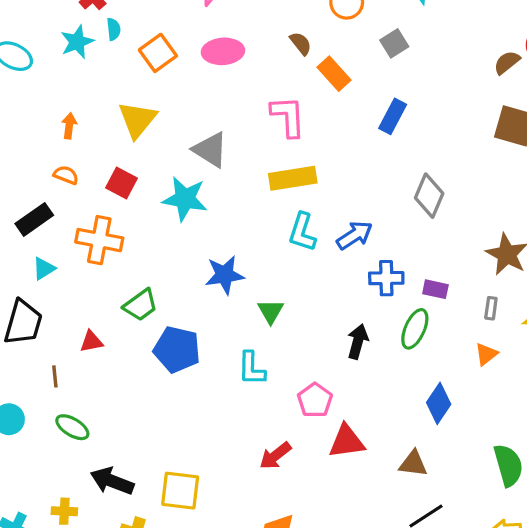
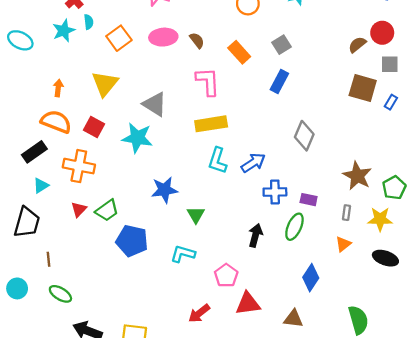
brown semicircle: (301, 43) -> (197, 40), moved
gray square: (394, 43) -> (281, 45), moved
orange semicircle: (66, 175) -> (56, 122), size x1.8
red triangle: (91, 342) -> (79, 209), moved, turned -35
cyan L-shape: (252, 368) -> (183, 254), turned 105

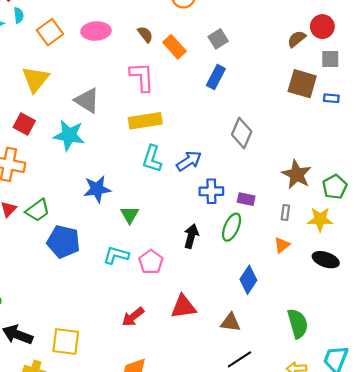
brown semicircle: (197, 40) -> (145, 34), moved
blue rectangle: (391, 102) -> (331, 98), turned 64
pink pentagon: (226, 275) -> (151, 262), moved

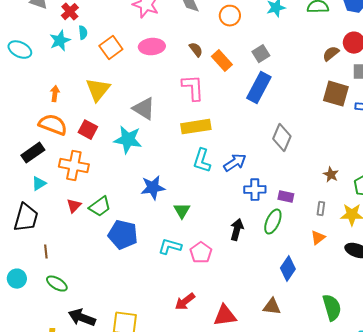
blue rectangle: (216, 77) -> (259, 88), size x1.4
brown star: (297, 174) -> (331, 175), size x0.6
red triangle: (183, 307) -> (225, 316), moved

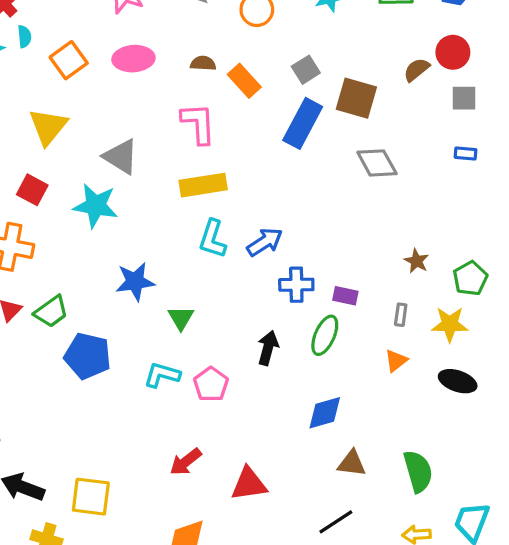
brown semicircle: (196, 50) -> (203, 63), turned -49
brown square: (336, 94) -> (356, 98), moved
gray diamond: (282, 138) -> (377, 163), moved, turned -52
blue diamond: (288, 269) -> (325, 413), moved, turned 40
brown triangle: (272, 307) -> (352, 463), moved

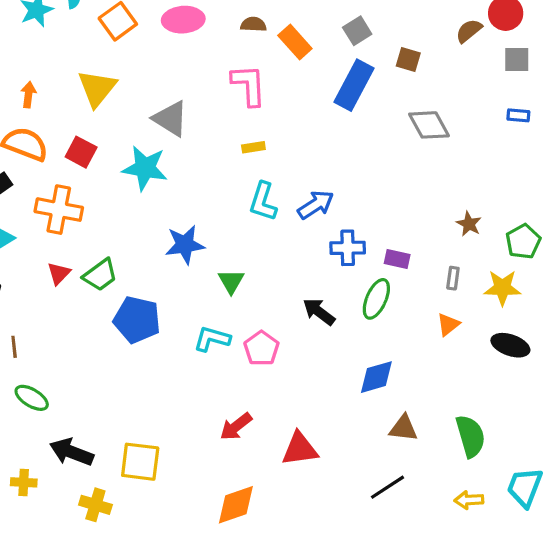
brown square: (356, 98) -> (408, 60), size x0.6
yellow rectangle: (203, 185) -> (253, 147), size x0.5
black arrow: (268, 348) -> (319, 312), turned -68

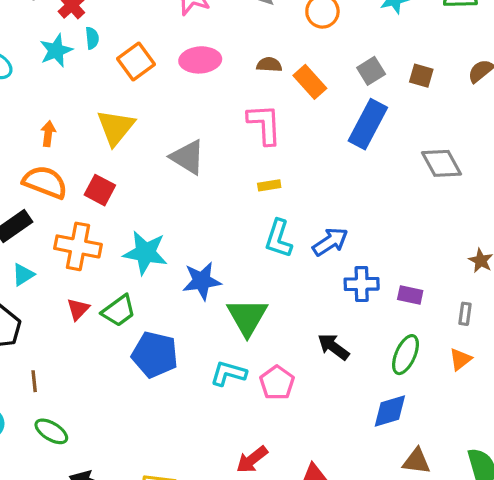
brown square: (408, 60) -> (421, 76), moved
cyan star: (145, 168) -> (145, 253), moved
green triangle: (231, 281) -> (247, 317), size x1.6
green ellipse: (376, 299) -> (405, 355), moved

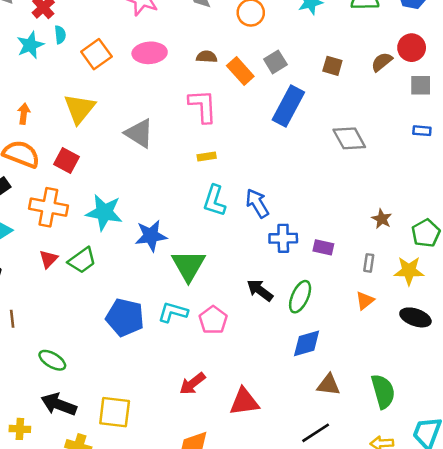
gray square: (371, 71) -> (275, 62), moved
blue arrow: (330, 242) -> (257, 203), turned -88
blue pentagon: (155, 355) -> (125, 317), moved
green ellipse: (405, 355) -> (300, 297), moved
green ellipse: (51, 431) -> (52, 360), moved

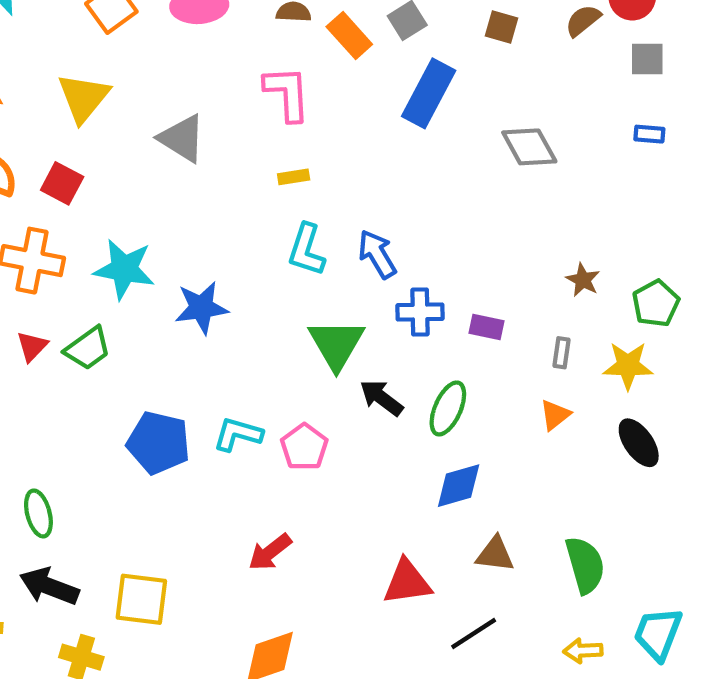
green triangle: (188, 266) -> (336, 344), moved
black ellipse: (415, 317) -> (639, 443), turned 36
green ellipse: (52, 360) -> (38, 513), turned 44
red triangle: (244, 402) -> (407, 582), moved

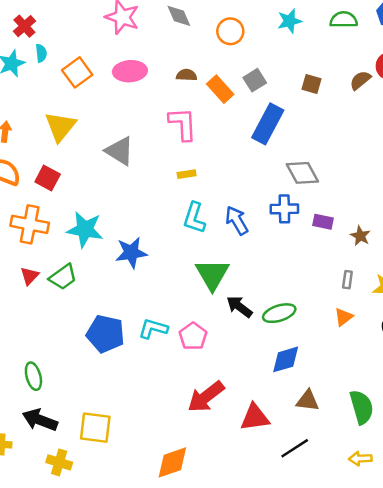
gray diamond: (529, 147) -> (302, 173), moved
blue cross: (420, 312) -> (284, 209), moved
purple rectangle: (486, 327) -> (323, 222), moved
green ellipse: (448, 408) -> (279, 313), turned 48
red arrow: (270, 552) -> (206, 397), moved, size x1.4

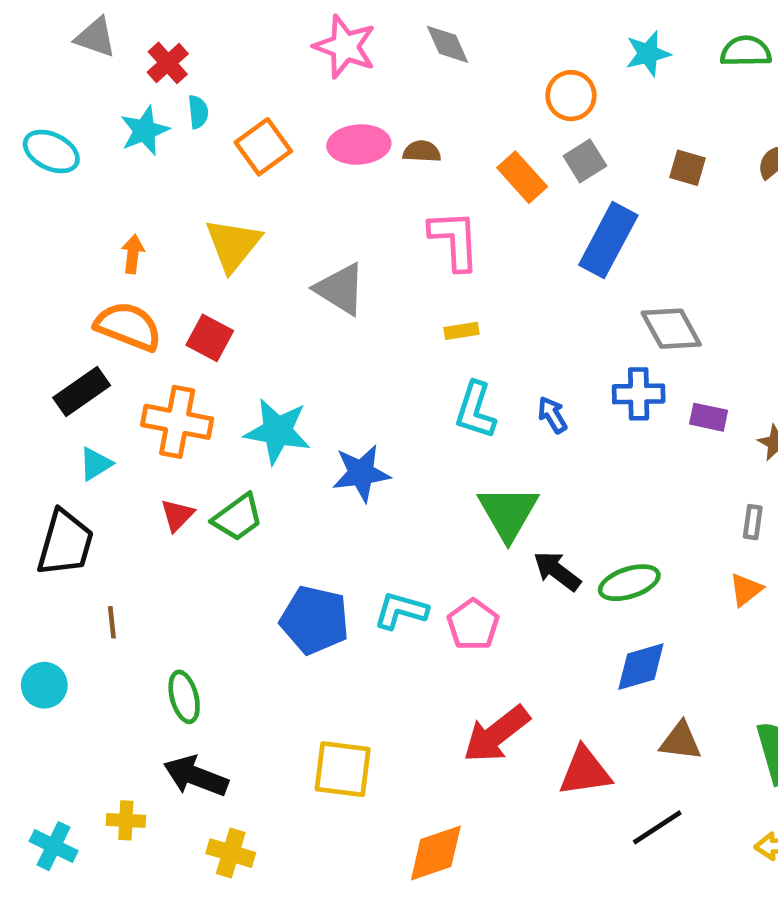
orange circle: (230, 31) -> (571, 96), moved
brown semicircle: (187, 75) -> (422, 151), moved
blue arrow: (237, 220) -> (552, 415), size x0.7
yellow square: (95, 428) -> (343, 769), moved

